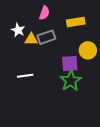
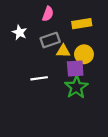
yellow triangle: (31, 39) -> (63, 51), moved
yellow circle: (88, 50) -> (84, 54), moved
white line: (25, 76) -> (39, 78), moved

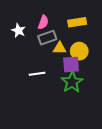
pink semicircle: (48, 14) -> (43, 22), moved

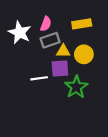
white star: (18, 31) -> (20, 33), size x1.5
purple square: (71, 64) -> (60, 68), moved

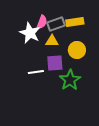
white star: (20, 33) -> (30, 33), moved
gray rectangle: (50, 40) -> (56, 24), moved
yellow triangle: (63, 51) -> (52, 41), moved

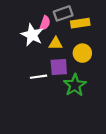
gray rectangle: (56, 24) -> (63, 13), moved

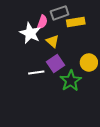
yellow triangle: (56, 43) -> (52, 41), turned 40
yellow circle: (82, 53) -> (89, 62), moved
purple square: (59, 67) -> (55, 64), turned -30

